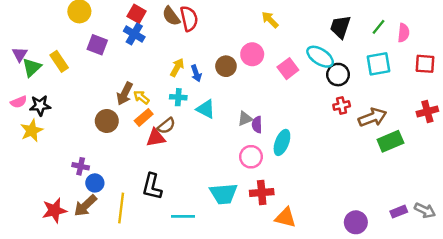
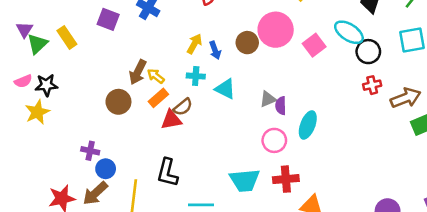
pink circle: (252, 54) -> (276, 30), size x1.4

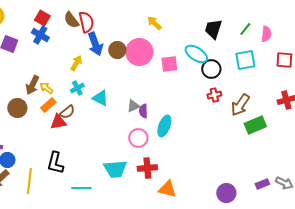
brown circle: (247, 43) -> (117, 50), moved
pink square: (314, 45) -> (169, 64), turned 30
blue arrow: (215, 50) -> (95, 44), moved, size x1.6
cyan cross: (196, 76) -> (77, 88), turned -32
brown arrow: (406, 98) -> (240, 105), turned 145

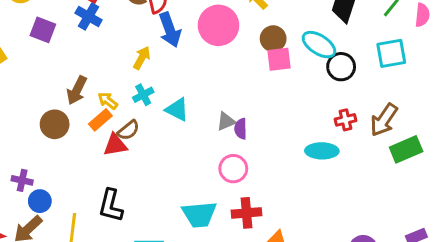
brown circle: (117, 50) -> (273, 39), moved
pink circle: (139, 52) -> (219, 25), moved
yellow arrow: (46, 88) -> (108, 101), moved
red cross: (214, 95) -> (346, 120), moved
cyan ellipse: (164, 126) -> (322, 151), moved, turned 70

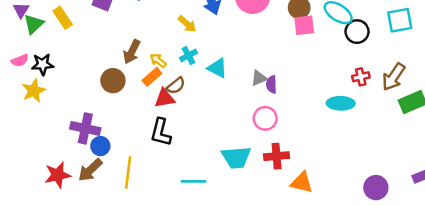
yellow arrow: (142, 58) -> (187, 24), turned 102
purple cross: (22, 180) -> (85, 128), size x1.6
black L-shape: (111, 206) -> (161, 132), moved

